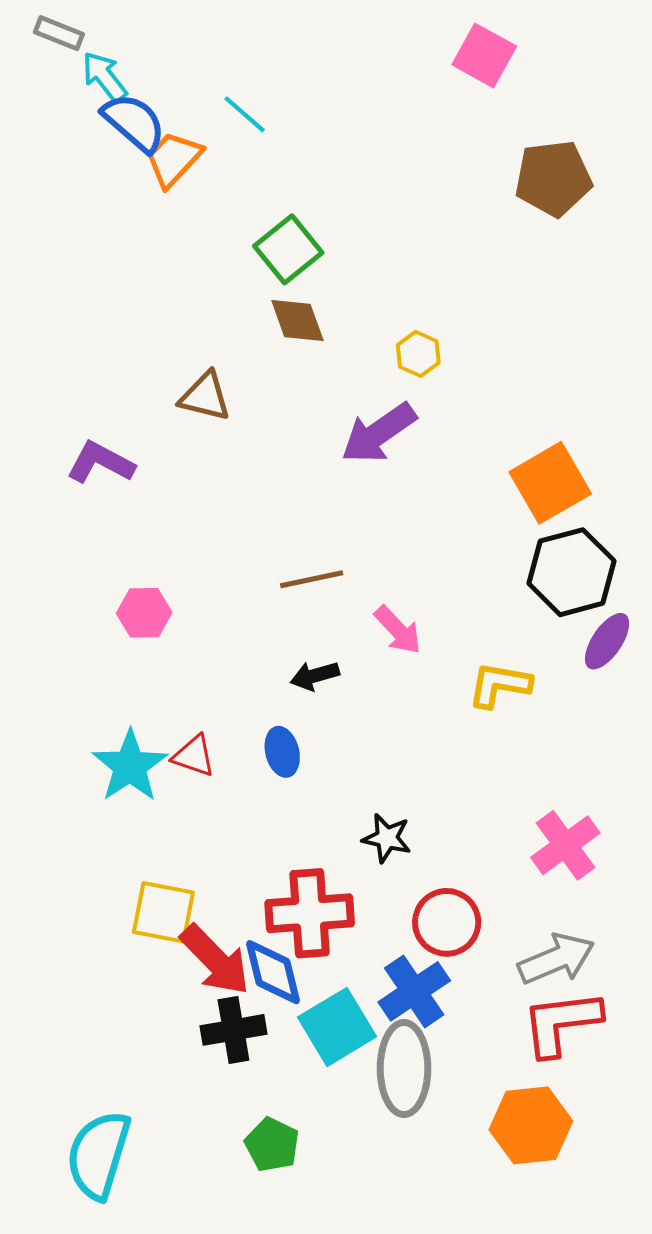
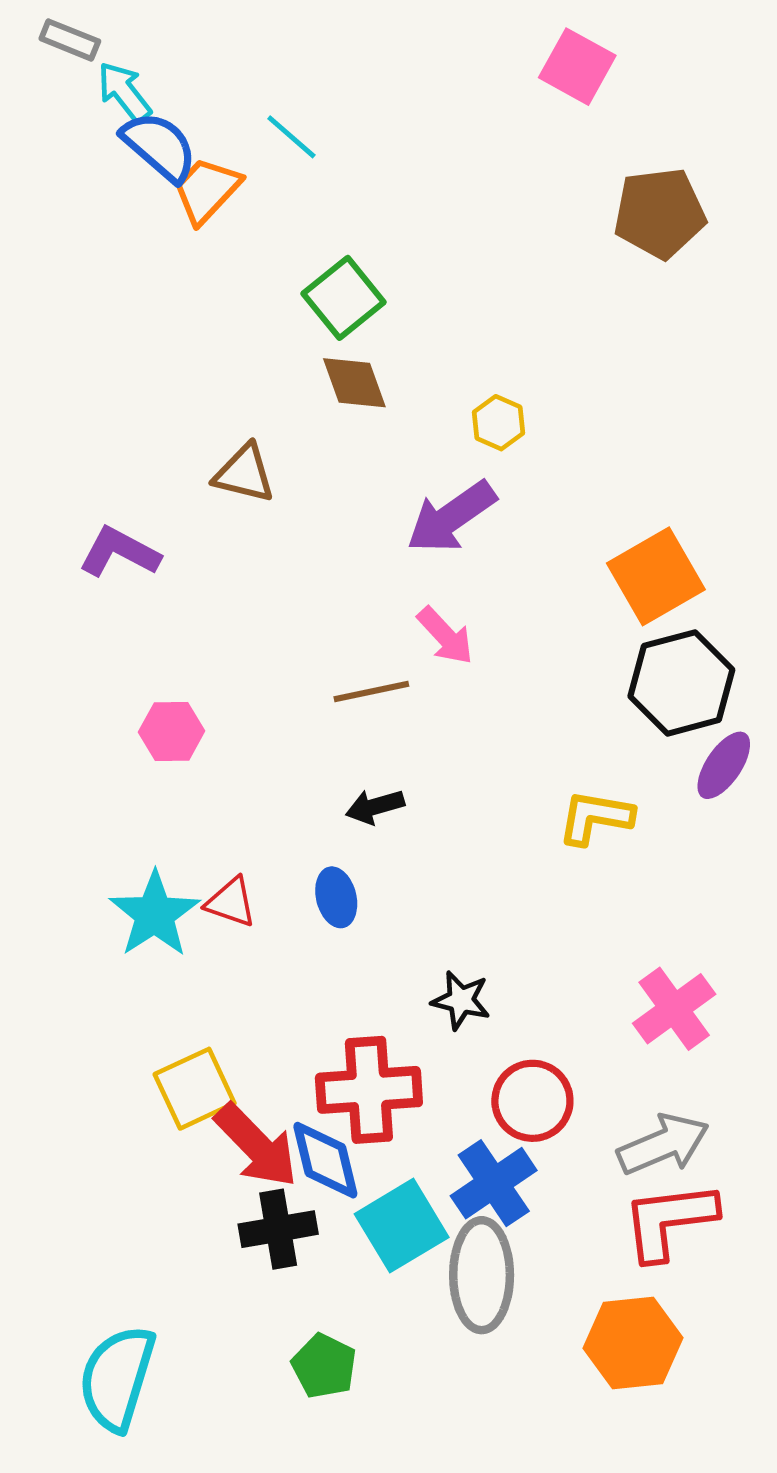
pink arrow: (398, 630) -> (445, 636), moved
yellow square: (163, 912) -> (195, 1089), turned -36

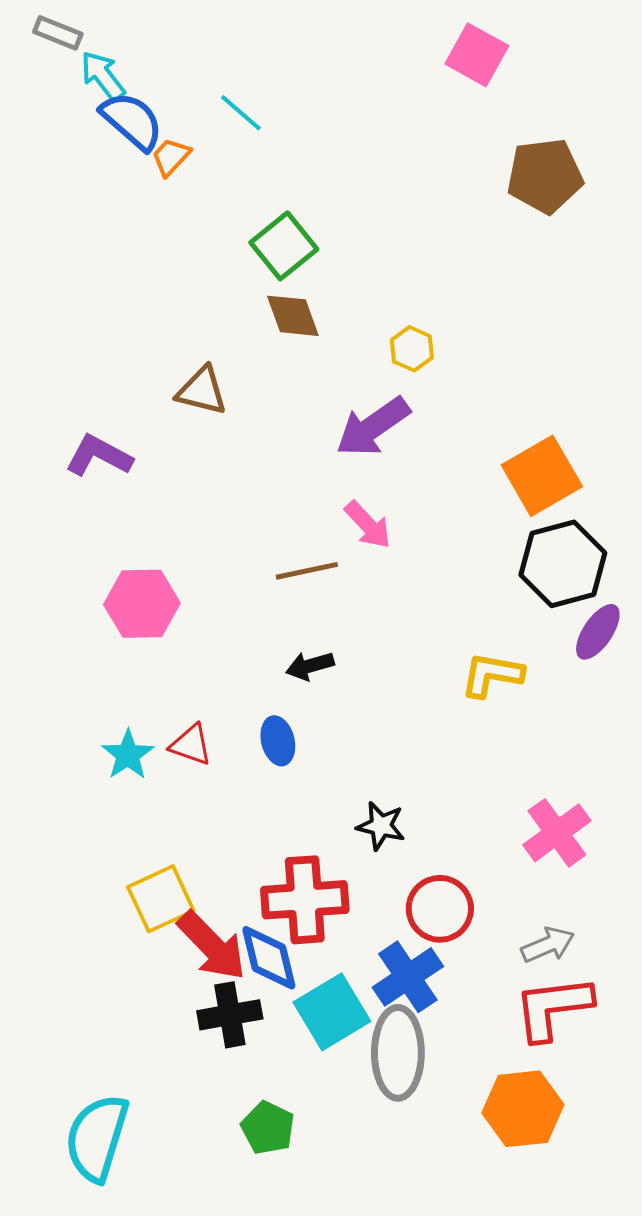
orange trapezoid: (207, 190) -> (171, 157), size x0.7
pink hexagon: (172, 731) -> (142, 604), size x1.4
cyan star: (155, 914) -> (128, 755), size x0.7
gray arrow: (663, 1144) -> (548, 945), size x0.7

